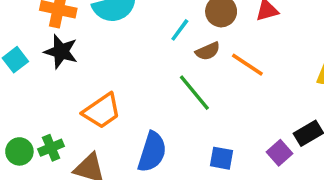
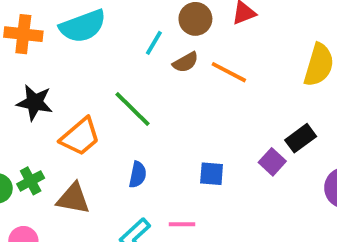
black star: (61, 52) -> (35, 102), moved
green line: (194, 93) -> (133, 109), moved
blue semicircle: (152, 152) -> (138, 175), size x0.6

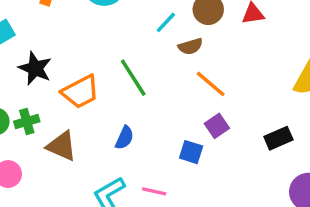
orange line: (229, 72) -> (211, 84), moved
black star: (35, 102) -> (35, 68), moved
purple square: (272, 162) -> (217, 126), moved

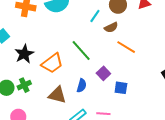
black star: (35, 68) -> (24, 54), turned 30
purple square: (217, 126) -> (103, 73), moved
brown triangle: (62, 146) -> (57, 95), moved

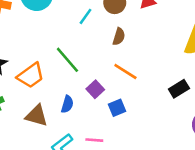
brown semicircle: (111, 27) -> (119, 37), moved, turned -48
orange line: (126, 47) -> (125, 72), moved
blue square: (121, 88) -> (117, 108), turned -32

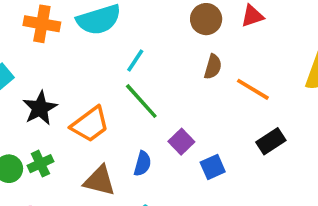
cyan line: (85, 16) -> (135, 61), moved
orange line: (125, 72) -> (253, 89), moved
black rectangle: (179, 89) -> (271, 141), moved

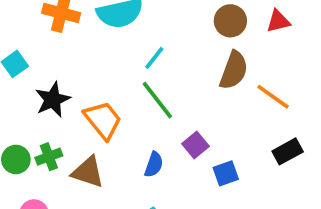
brown semicircle: (213, 67) -> (234, 70), size x1.5
orange trapezoid: (90, 124) -> (103, 120), turned -96
brown triangle: (100, 181) -> (88, 172), moved

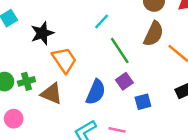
black star: (53, 100) -> (42, 33), moved
green line: (157, 100) -> (120, 50), moved
blue semicircle: (154, 165) -> (96, 92), size x1.5

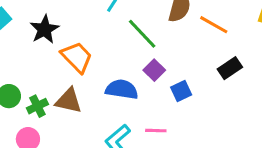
green cross: (26, 81) -> (37, 106), moved
blue semicircle: (96, 92) -> (122, 89), turned -95

